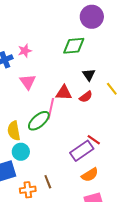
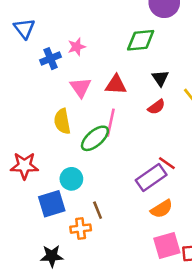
red triangle: (64, 93) -> (116, 85), moved
yellow semicircle: (14, 131) -> (62, 121), moved
brown line: (48, 182) -> (98, 210), moved

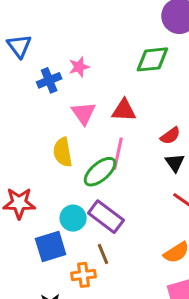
black triangle: (160, 78) -> (175, 163), moved
purple rectangle: (151, 178) -> (106, 217), moved, turned 72

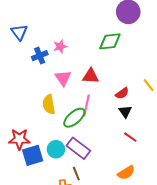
blue square: (51, 246) -> (33, 155), moved

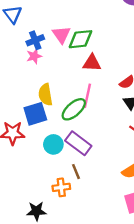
green diamond: (110, 41) -> (81, 39), moved
pink star: (60, 46) -> (34, 56), moved
pink triangle: (63, 78) -> (61, 35), moved
blue square: (33, 155) -> (35, 114), moved

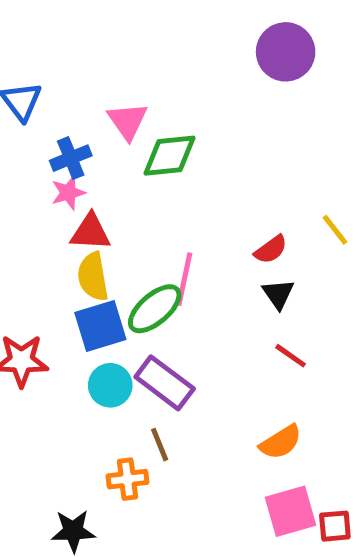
pink triangle: (61, 35) -> (128, 121), moved
red triangle: (92, 63) -> (90, 232), moved
blue square: (35, 114) -> (100, 326), moved

